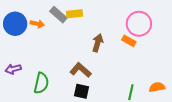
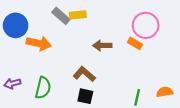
orange arrow: (37, 24) -> (39, 43), moved, size x1.6
brown arrow: (98, 43) -> (102, 45), turned -108
purple arrow: (13, 69) -> (12, 84), moved

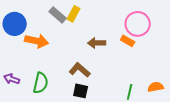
yellow rectangle: (78, 15) -> (74, 14), turned -56
purple arrow: (12, 84) -> (12, 79), turned 35

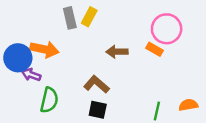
gray rectangle: (58, 15) -> (70, 18), turned 36
blue circle: (15, 24) -> (18, 58), moved
purple arrow: (12, 79) -> (31, 75), moved

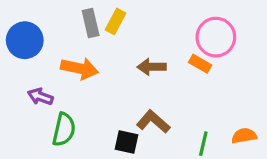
orange arrow: (44, 49) -> (80, 68), moved
blue circle: (18, 58) -> (25, 40), moved
brown L-shape: (96, 84) -> (153, 122), moved

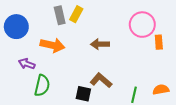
orange rectangle: (200, 64) -> (159, 42), moved, turned 56

